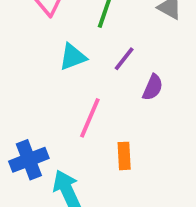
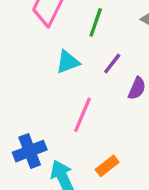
orange rectangle: (124, 156) -> (107, 166), moved, turned 55

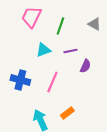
purple line: (112, 64) -> (70, 51), turned 40
blue cross: (30, 151) -> (20, 80), moved, turned 36

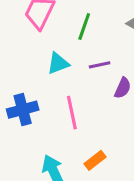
blue cross: (20, 80) -> (23, 110), turned -30
pink line: (52, 82) -> (72, 113), turned -35

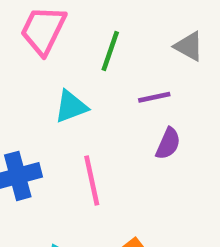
purple line: (100, 65) -> (154, 97), moved

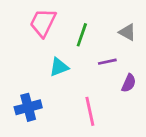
purple semicircle: (168, 144) -> (129, 83), moved
pink line: (92, 181) -> (90, 111), moved

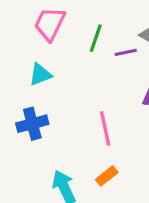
purple line: (107, 62) -> (126, 52), moved
cyan triangle: (59, 67) -> (40, 75), moved

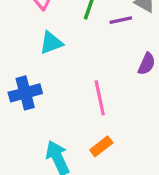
cyan triangle: (40, 75) -> (51, 43), moved

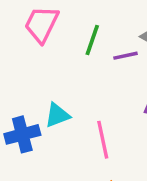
cyan triangle: (51, 43) -> (57, 115), moved

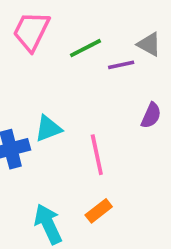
green line: (92, 40) -> (86, 48), turned 44

